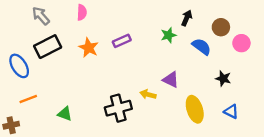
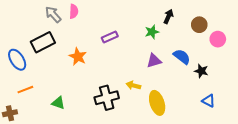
gray arrow: (41, 16) -> (53, 14), moved
blue semicircle: (202, 47) -> (182, 57), moved
orange star: (89, 48) -> (78, 57), moved
purple triangle: (171, 80) -> (154, 61), moved, turned -42
yellow ellipse: (195, 109) -> (157, 103), moved

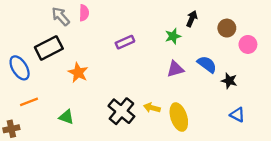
orange star: (78, 57) -> (78, 73), moved
yellow arrow: (133, 85) -> (152, 108), moved
black cross: (107, 98) -> (121, 111), turned -35

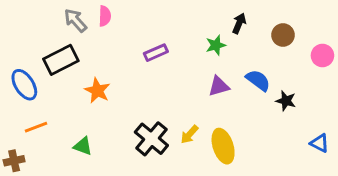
pink circle: (248, 44) -> (322, 55), moved
yellow arrow: (152, 108) -> (189, 134), turned -63
blue triangle: (237, 115) -> (320, 143), moved

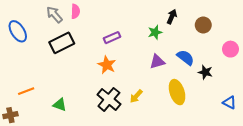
pink circle: (322, 55) -> (230, 49), moved
black rectangle: (61, 60) -> (62, 43), moved
blue ellipse: (24, 85) -> (18, 31), moved
orange star: (97, 91) -> (107, 65), moved
yellow ellipse: (223, 146) -> (177, 92), moved

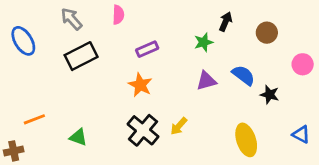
pink semicircle: (75, 11) -> (118, 15), moved
yellow ellipse: (177, 92) -> (246, 140), moved

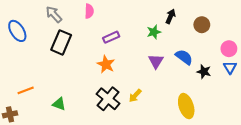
black rectangle: (81, 56) -> (61, 42), turned -40
purple triangle: (206, 81) -> (156, 61), turned -42
blue triangle: (301, 134) -> (230, 67), moved, turned 32

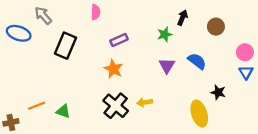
gray arrow: (54, 14) -> (43, 15), moved
blue ellipse: (17, 31) -> (19, 33), turned -40
black star: (204, 72) -> (218, 92), moved
orange line: (26, 90) -> (36, 106), moved
yellow arrow: (135, 96) -> (145, 102), turned 40

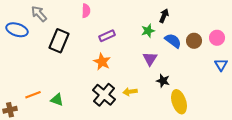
brown circle: (216, 27) -> (194, 41), moved
pink circle: (245, 52) -> (217, 38), moved
blue semicircle: (197, 61) -> (173, 41), moved
black star: (218, 92) -> (163, 81), moved

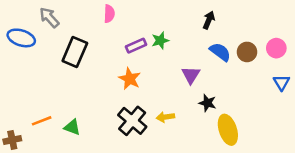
green star: (148, 31) -> (160, 40), moved

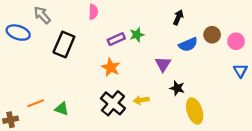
blue semicircle: (220, 52) -> (188, 45), turned 120
brown circle: (247, 52) -> (212, 35), moved

